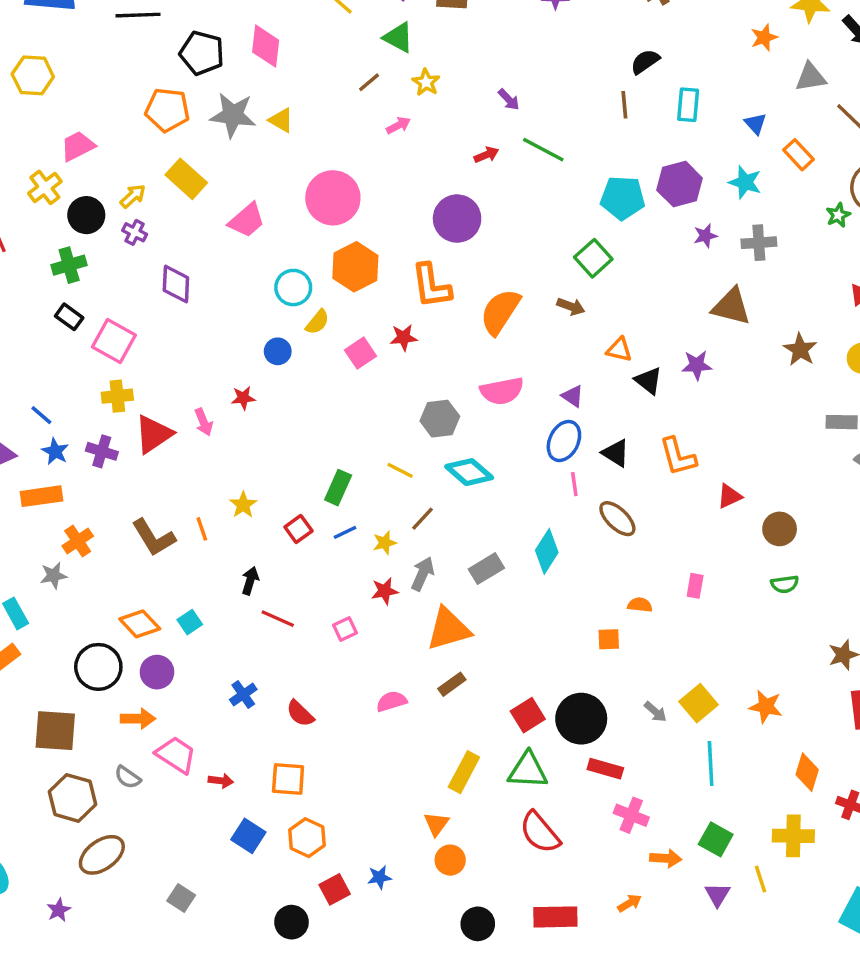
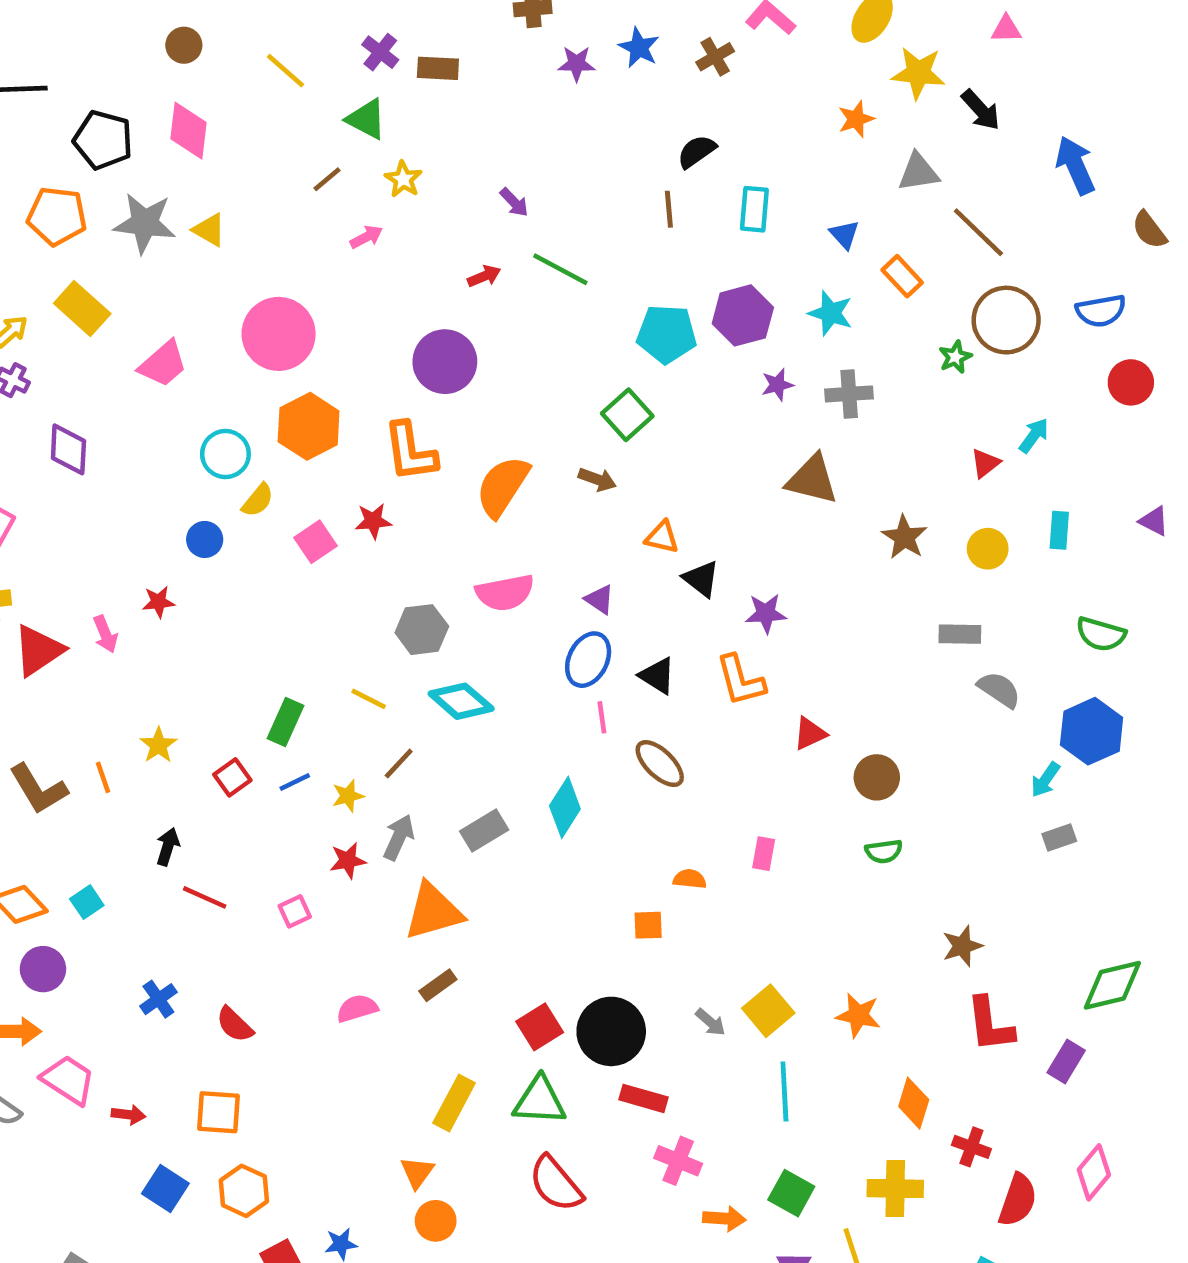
purple star: (697, 365) -> (766, 613), moved

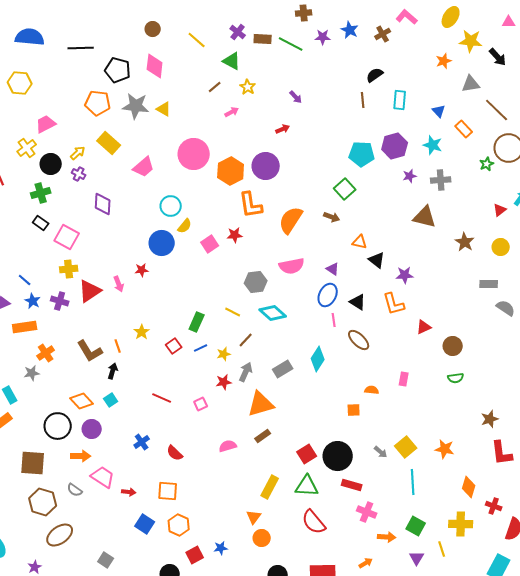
green line: (560, 269) -> (291, 44), moved
orange hexagon: (309, 426) -> (231, 171), moved
blue circle: (205, 539) -> (162, 243), size x1.6
black arrow: (168, 847) -> (113, 371), moved

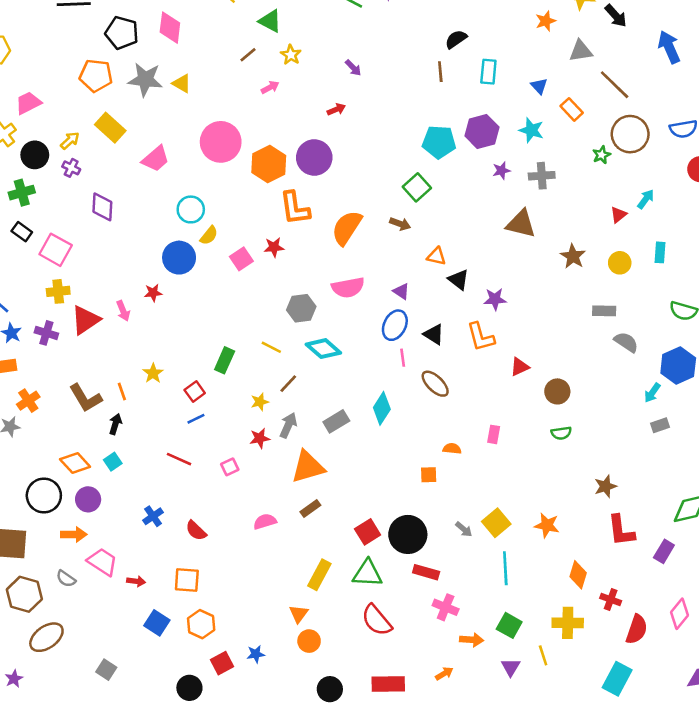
blue line: (201, 348) -> (196, 419), moved

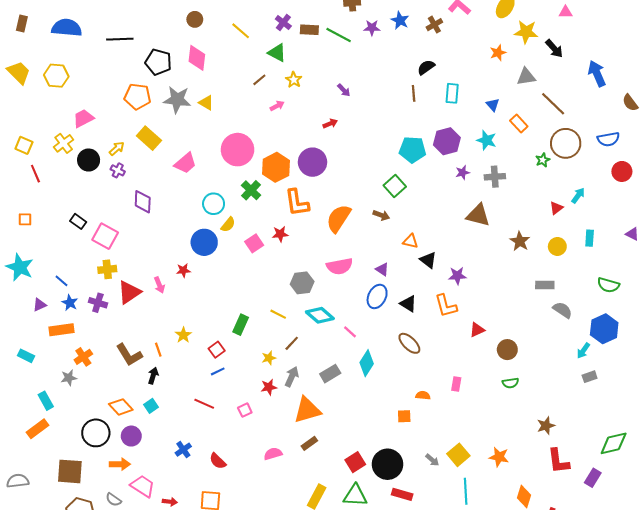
green cross: (22, 193) -> (251, 190), moved, turned -30
pink line: (403, 358) -> (350, 332), moved, turned -40

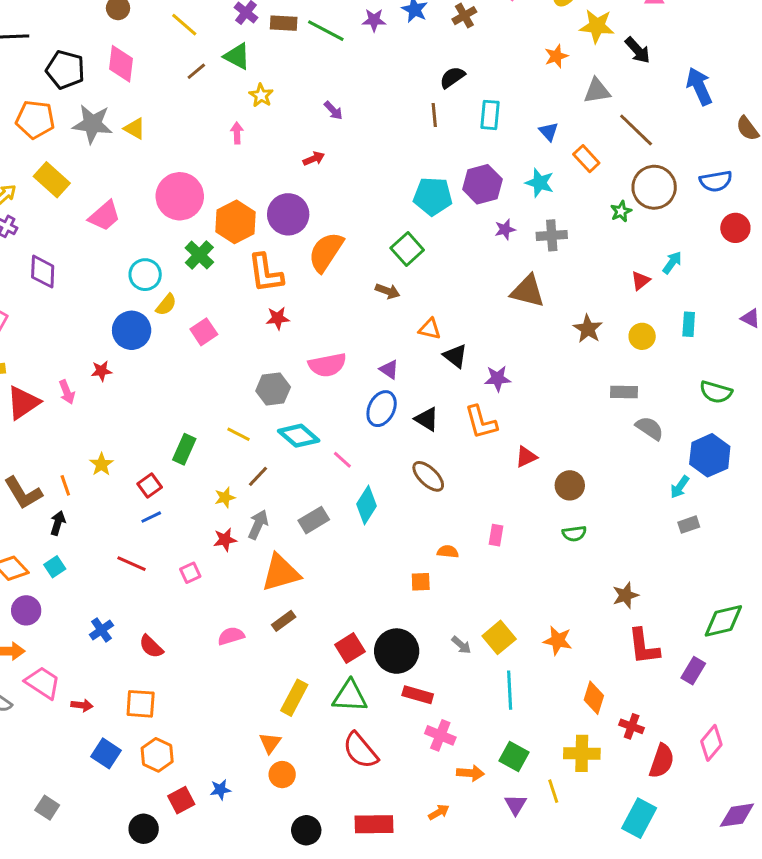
brown line: (259, 80) -> (196, 71), moved
pink arrow: (277, 106) -> (237, 133), turned -64
orange semicircle: (339, 218) -> (326, 252), moved
red star: (280, 234) -> (278, 318), moved

